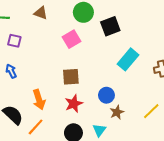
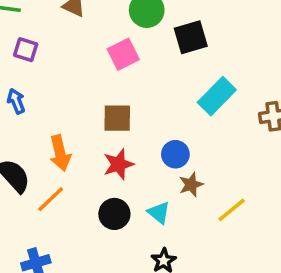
yellow line: (151, 111) -> (232, 210), moved
cyan triangle: (99, 130) -> (159, 213), turned -32

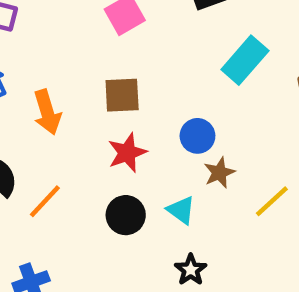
orange arrow: (60, 153) -> (47, 112), moved

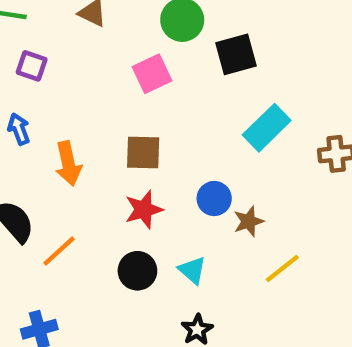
brown star: (219, 173) -> (249, 221), moved

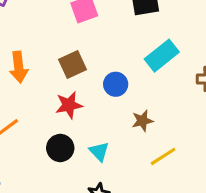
brown square: (143, 153) -> (73, 65), turned -32
blue circle: (214, 198) -> (116, 84), moved

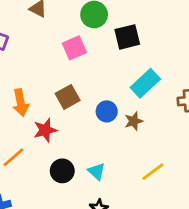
red star: (69, 105) -> (45, 130), moved
brown star: (142, 121) -> (134, 121), moved

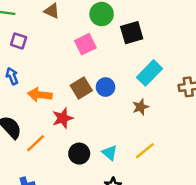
orange arrow: (21, 103) -> (40, 95), turned 110
blue circle: (107, 111) -> (106, 87), moved
yellow line: (153, 172) -> (145, 151), moved

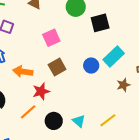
pink square: (85, 44) -> (51, 38), moved
blue circle: (106, 87) -> (91, 66), moved
brown star: (141, 107) -> (123, 85), moved
orange line: (36, 143) -> (28, 112), moved

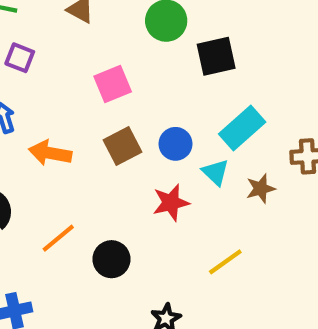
blue circle: (91, 66) -> (175, 144), moved
red star: (41, 91) -> (171, 203), moved
cyan triangle: (79, 121) -> (215, 172), moved

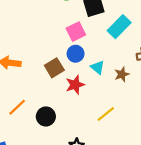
pink square: (113, 84) -> (76, 32), moved
cyan rectangle: (242, 128) -> (119, 27), moved
brown square: (123, 146) -> (54, 68), moved

